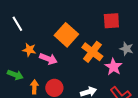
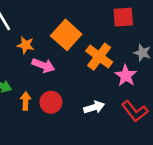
orange star: (29, 50) -> (26, 45), moved

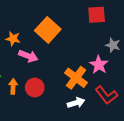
orange cross: (99, 57) -> (76, 78), moved
white arrow: (94, 107) -> (76, 103), moved

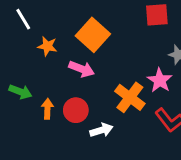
pink arrow: (28, 56) -> (81, 69), moved
white arrow: (76, 103) -> (101, 130), moved

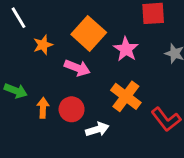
orange star: (47, 46) -> (43, 45), turned -30
pink star: (160, 80) -> (126, 49), moved

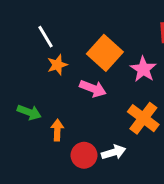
white line: (19, 18) -> (45, 37), moved
red circle: (72, 109) -> (84, 155), moved

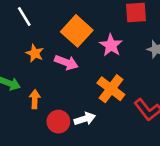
orange star: (57, 65) -> (35, 53), moved, turned -30

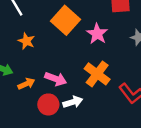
pink arrow: (66, 62) -> (56, 79), moved
orange arrow: (35, 99) -> (26, 84), turned 63

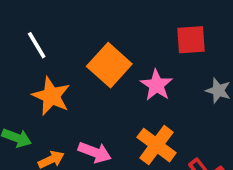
orange star: (26, 41) -> (51, 96), size x1.5

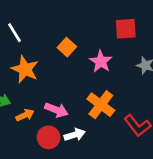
orange square: (109, 65) -> (67, 47), size x0.6

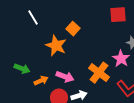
pink star: (101, 61) -> (121, 59), moved
orange star: (25, 69) -> (56, 46), moved

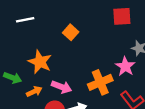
white line: (33, 18) -> (25, 20), turned -70
orange star: (56, 46) -> (40, 62), moved
orange cross: (99, 73) -> (100, 82), turned 30

